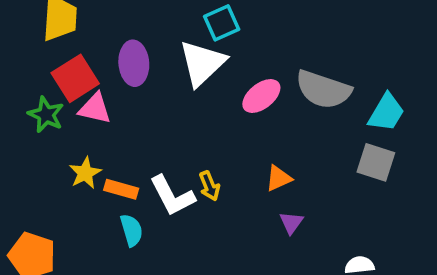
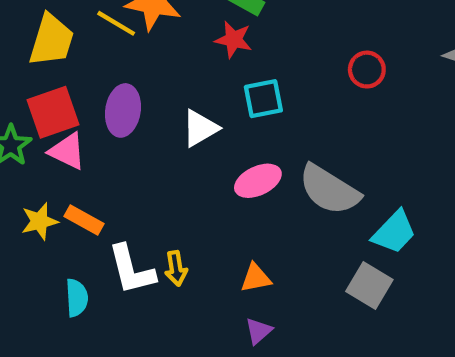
cyan square: (222, 23) -> (263, 99), moved
white triangle: (202, 63) -> (200, 128), size x0.7
orange rectangle: (121, 189) -> (84, 220), moved

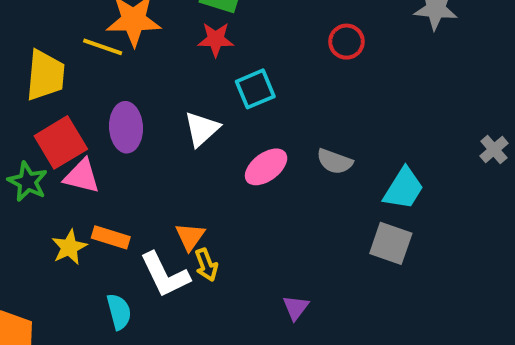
gray semicircle: (329, 190) -> (335, 161), size x0.6
orange triangle: (256, 278) -> (190, 237), moved, turned -32

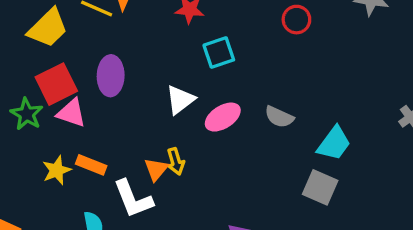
yellow trapezoid: (45, 75) -> (48, 28), turned 36
white triangle: (202, 129) -> (180, 100), moved
yellow arrow: (206, 265) -> (176, 161), moved

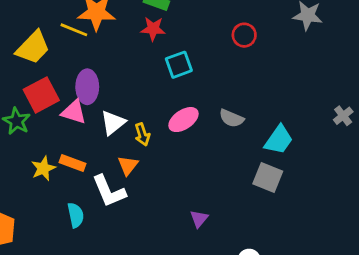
white triangle: (180, 100) -> (113, 123), moved
pink triangle: (71, 113) -> (74, 112), moved
yellow arrow: (176, 161) -> (142, 134), moved

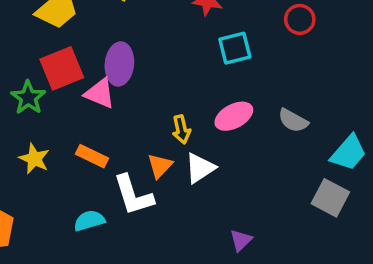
red circle: (244, 35) -> (300, 19), moved
white triangle: (113, 123) -> (200, 168), moved
yellow star: (43, 168) -> (34, 159), moved, turned -30
cyan semicircle: (76, 215) -> (89, 221), turned -100

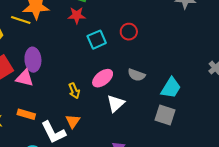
red circle: (300, 19) -> (129, 32), moved
orange triangle: (160, 166) -> (73, 121), moved
white triangle: (200, 168) -> (116, 103), moved

